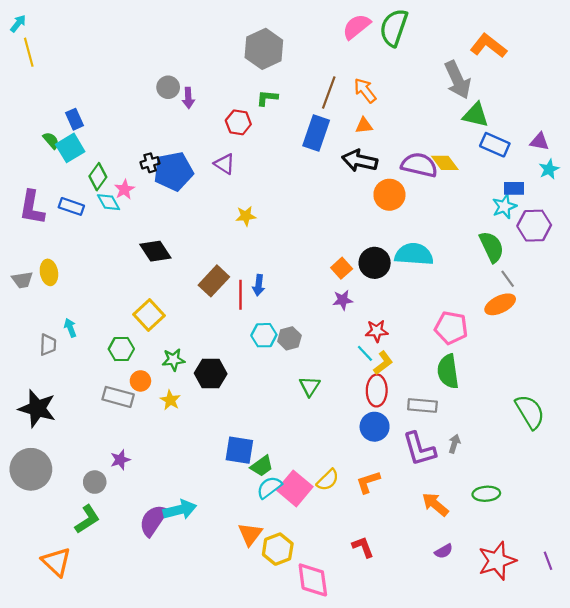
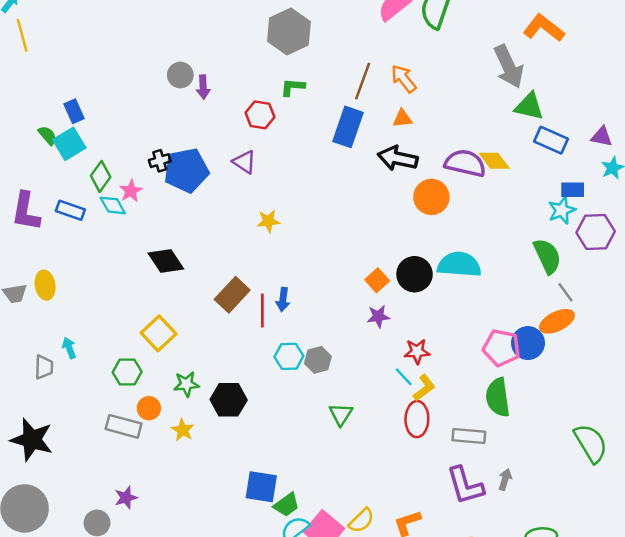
blue circle: (375, 427) -> (528, 343), moved

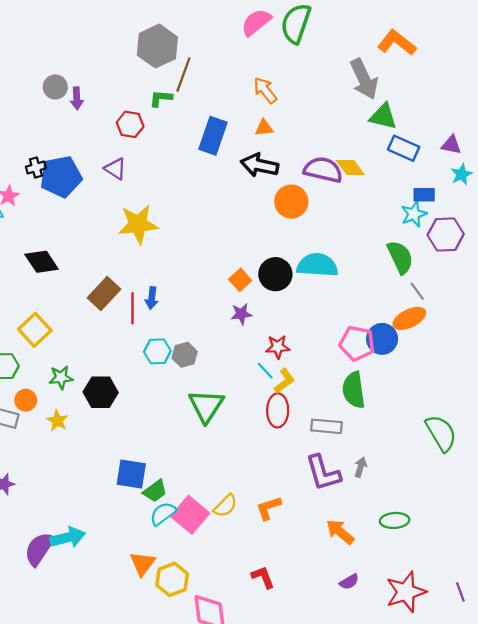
brown line: (363, 81) -> (183, 74), moved
yellow star: (268, 221) -> (138, 224), size x1.8
green triangle: (341, 414) -> (206, 406), size x1.6

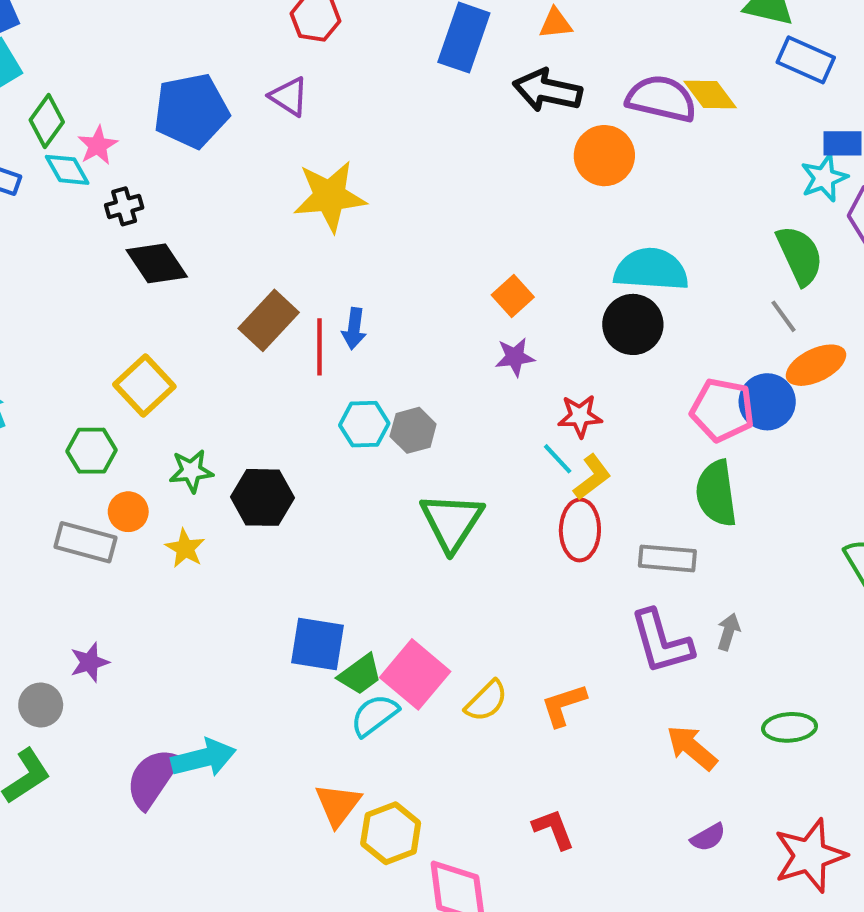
black cross: (36, 168) -> (124, 206), moved
black circle: (275, 274) -> (633, 324), moved
gray line: (417, 291) -> (783, 316), moved
pink square: (190, 515) -> (415, 674), moved

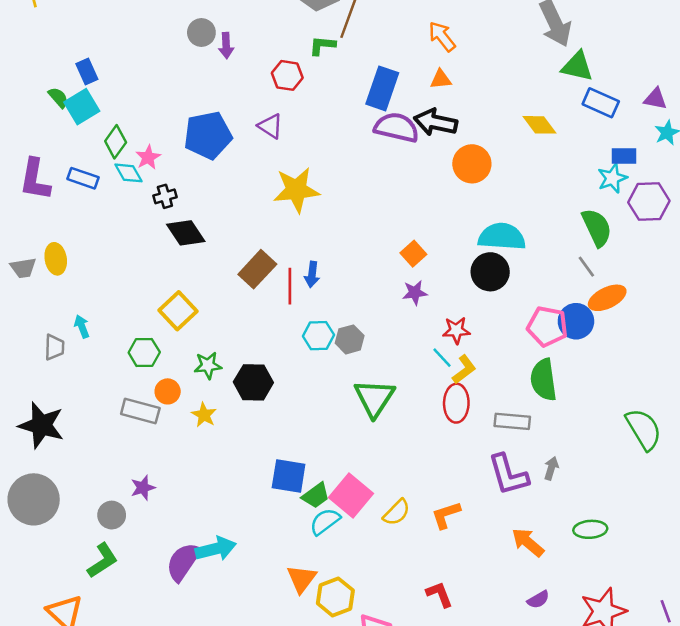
purple semicircle: (661, 99) -> (396, 127), moved

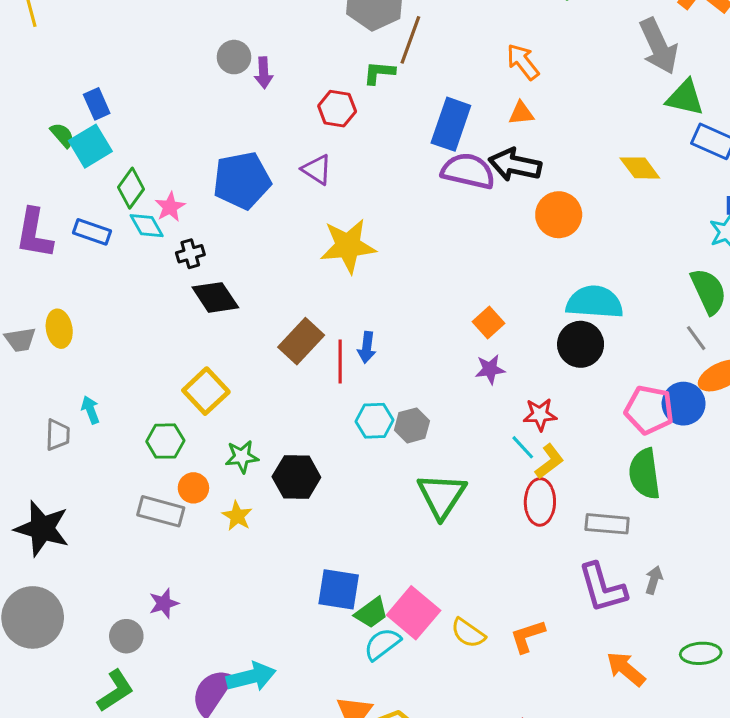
yellow semicircle: (396, 512) -> (468, 633), turned 80

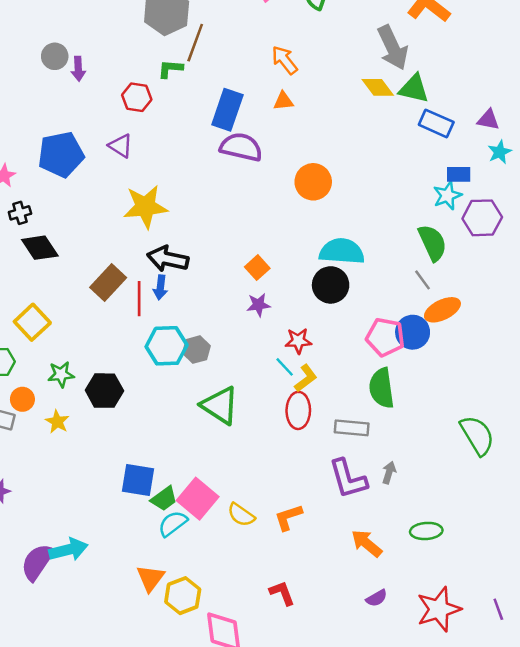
black arrow: (515, 165) -> (168, 259), moved
yellow diamond: (640, 168) -> (378, 87), moved
cyan hexagon: (374, 421) -> (167, 346), size x1.4
green triangle: (442, 496) -> (220, 405), turned -30

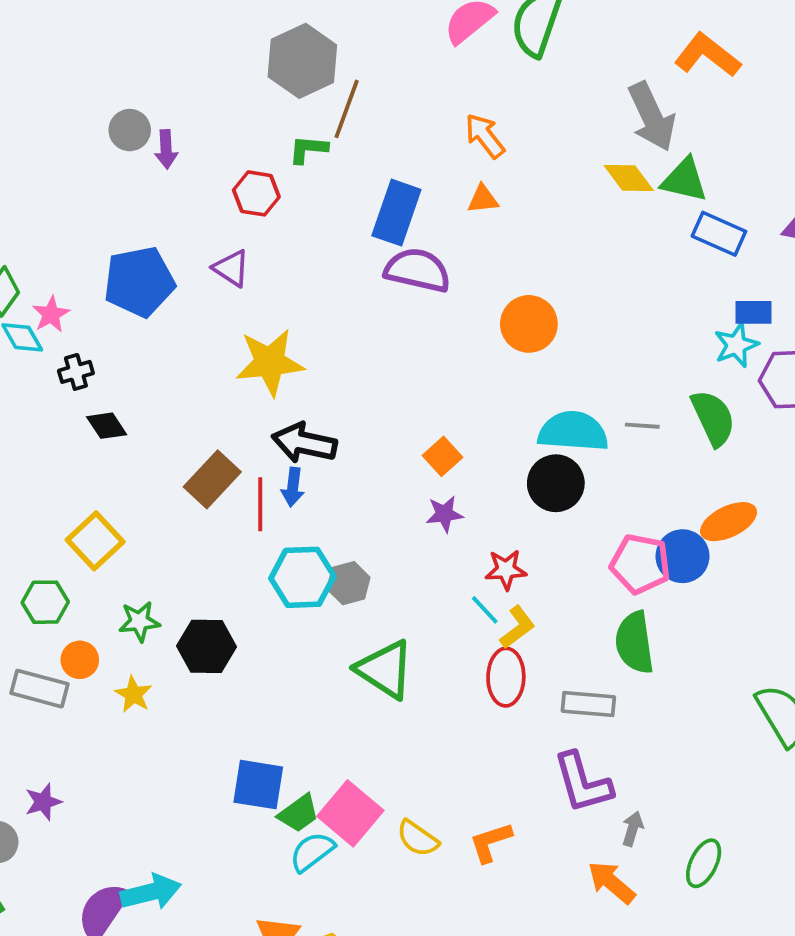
black diamond: (40, 248) -> (107, 426), size x0.7
gray line: (423, 280) -> (642, 426), moved, turned -50
gray arrow: (389, 473) -> (633, 829), moved
green ellipse: (426, 531) -> (704, 863), turned -60

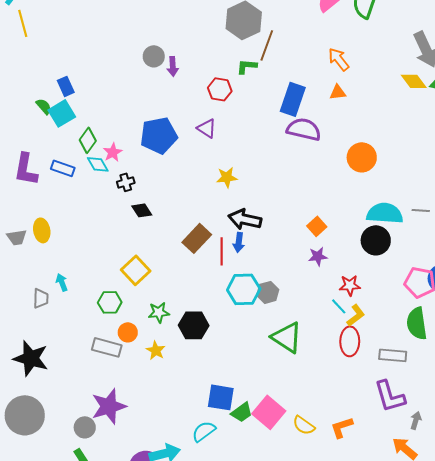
yellow star: (270, 362) -> (227, 177), size x0.6
purple star: (43, 802) -> (109, 406), size x1.8
cyan semicircle: (312, 852) -> (204, 431), moved

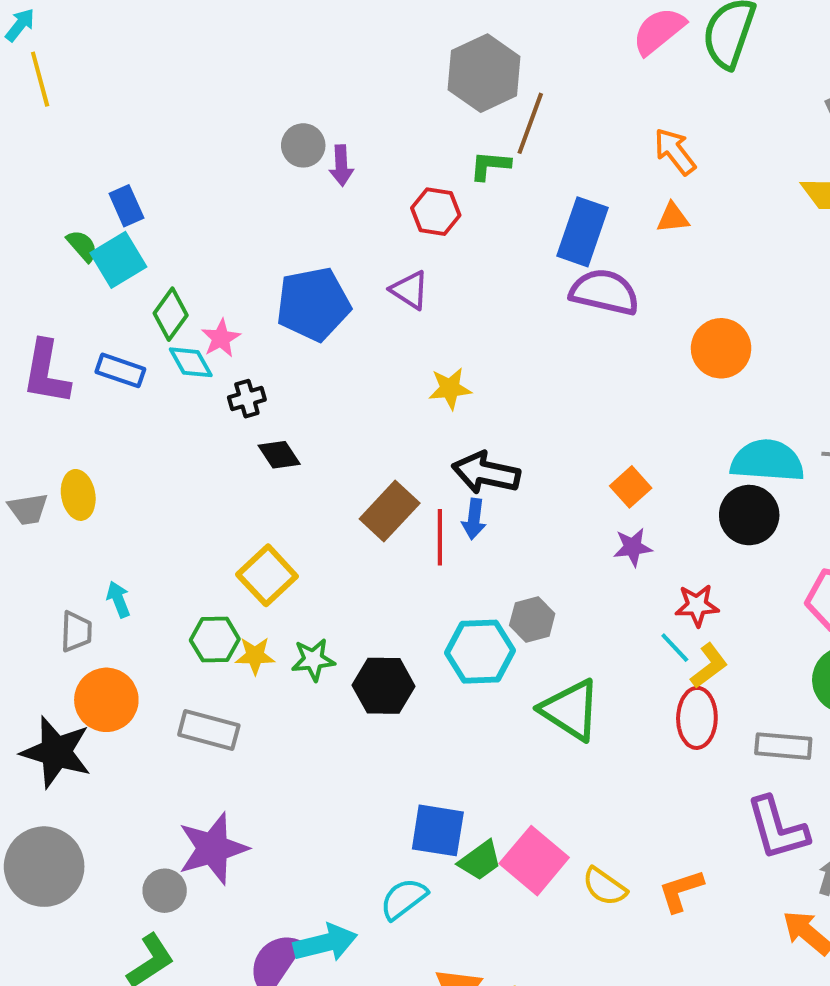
cyan hexagon: (244, 289) -> (480, 652), moved
orange circle: (128, 332) -> (106, 700), moved, size x1.6
yellow star: (156, 350) -> (255, 656), moved, turned -30

